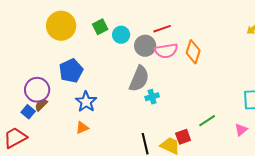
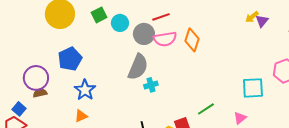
brown semicircle: (41, 105) -> (40, 93), turned 32
blue square: (28, 112) -> (19, 109), moved

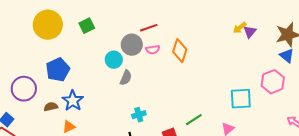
cyan circle: (120, 23) -> (114, 60), moved
pink semicircle: (165, 39) -> (153, 50), size x0.6
gray semicircle: (138, 67) -> (126, 78), size x0.6
cyan cross: (151, 85) -> (139, 115), moved
brown semicircle: (40, 93) -> (51, 107), moved

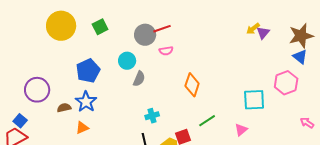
gray circle: (132, 45) -> (145, 35), moved
orange diamond: (180, 51) -> (192, 85), moved
blue pentagon: (58, 70) -> (88, 71), moved

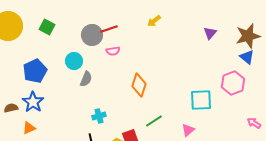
green square: (100, 27) -> (47, 27), turned -35
yellow arrow: (253, 29) -> (154, 21), moved

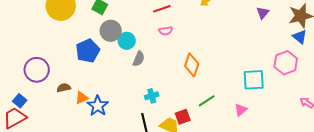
gray circle: (92, 35) -> (111, 31), moved
blue star: (33, 102) -> (98, 106), moved
orange triangle: (29, 128) -> (82, 98), moved

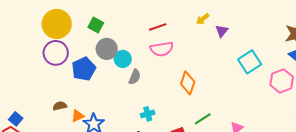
purple triangle: (263, 13) -> (222, 31), moved
pink semicircle: (166, 31) -> (162, 49), size x1.6
purple circle: (37, 70) -> (56, 53), moved
cyan square: (254, 80) -> (250, 62), moved, turned -30

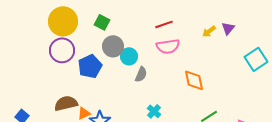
yellow arrow: (203, 19) -> (209, 31), moved
orange diamond: (188, 83) -> (194, 80), turned -30
brown semicircle: (60, 106) -> (66, 103), size x1.6
cyan cross: (148, 114) -> (154, 111), turned -32

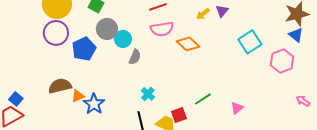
orange diamond: (194, 80) -> (188, 44), moved, turned -35

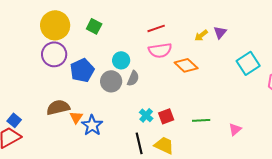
gray circle: (107, 29) -> (111, 81), moved
orange triangle: (78, 96) -> (76, 117), turned -32
green line: (203, 99) -> (201, 120), turned 30
red square: (179, 115) -> (166, 116), moved

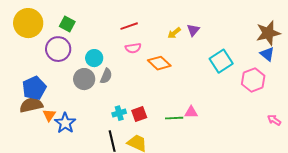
pink semicircle: (160, 50) -> (133, 48), size x0.7
purple circle: (54, 54) -> (58, 49), moved
blue pentagon: (82, 70) -> (34, 88), moved
cyan cross: (146, 115) -> (119, 113), turned 32
pink triangle: (235, 129) -> (191, 112), moved, turned 40

